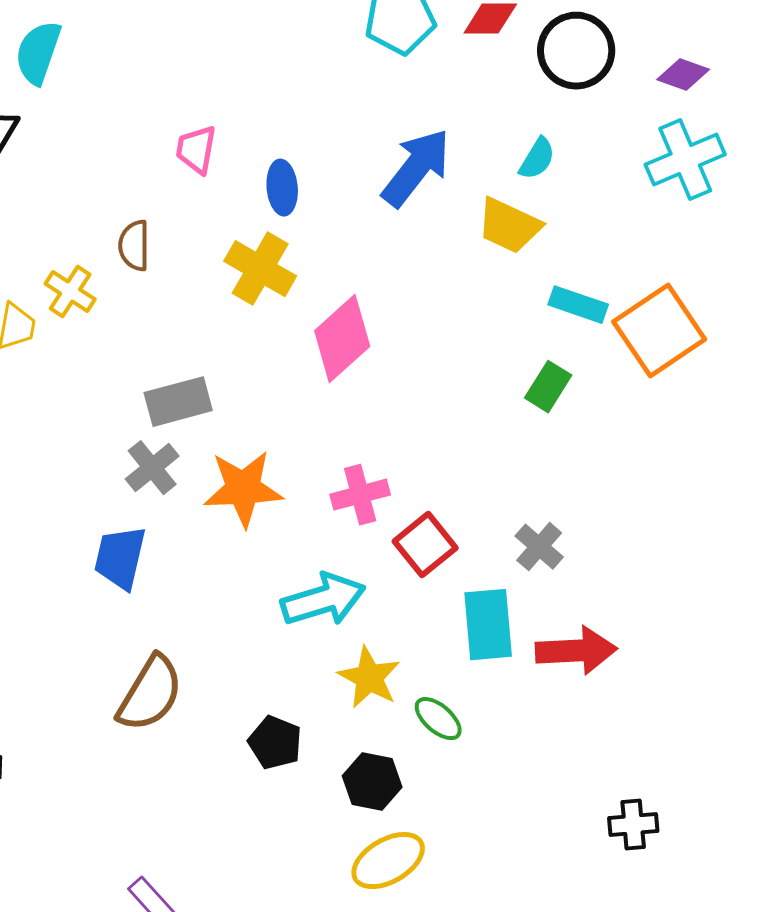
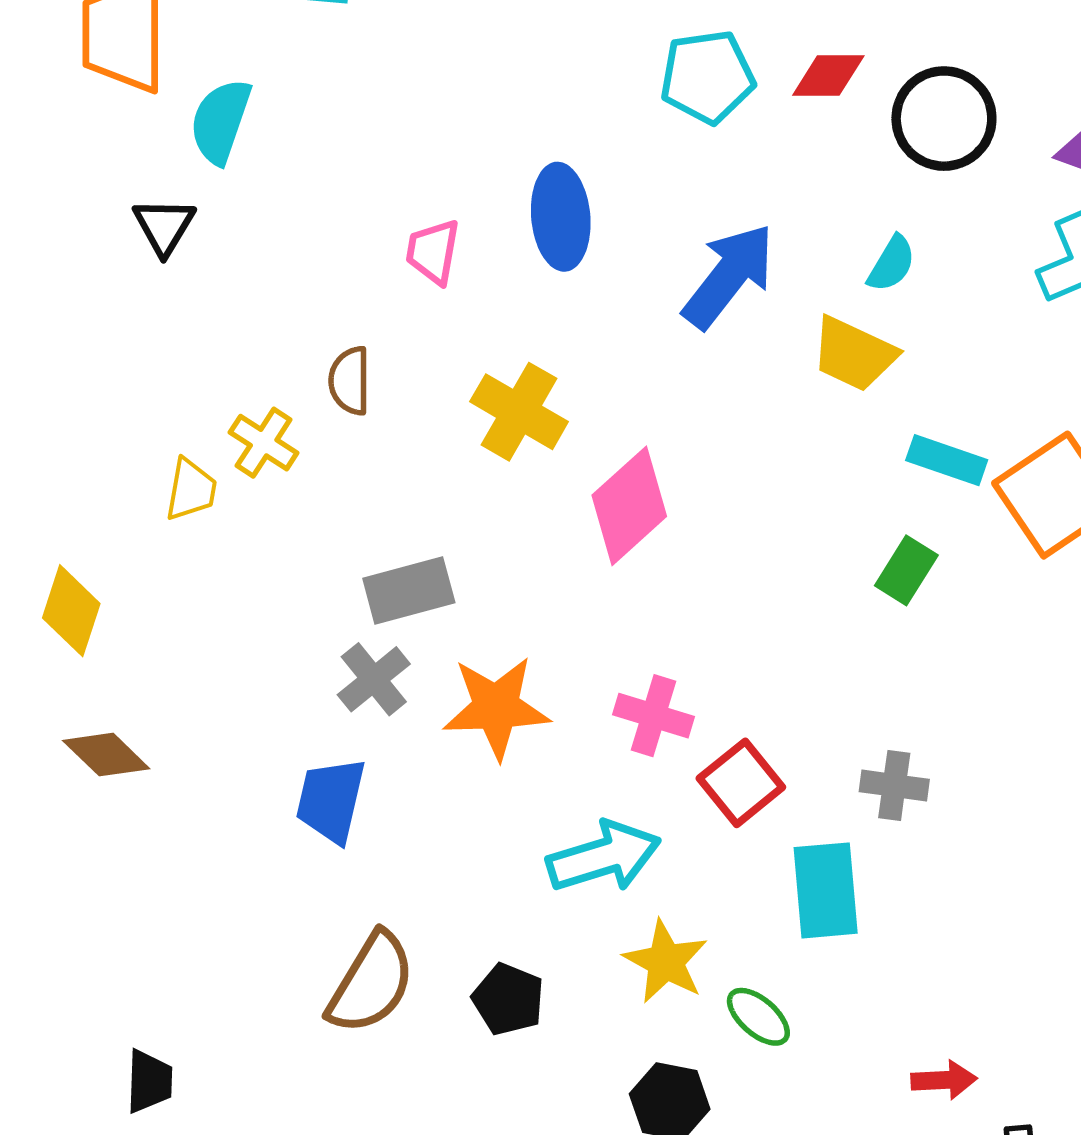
blue ellipse: (282, 188) -> (561, 217), moved, size x1.4
pink cross: (360, 495) -> (654, 716), turned 32
gray cross: (539, 547) -> (894, 786), turned -33
red arrow: (576, 651) -> (944, 1080), moved, size x0.6
black pentagon: (275, 743) -> (508, 999), moved

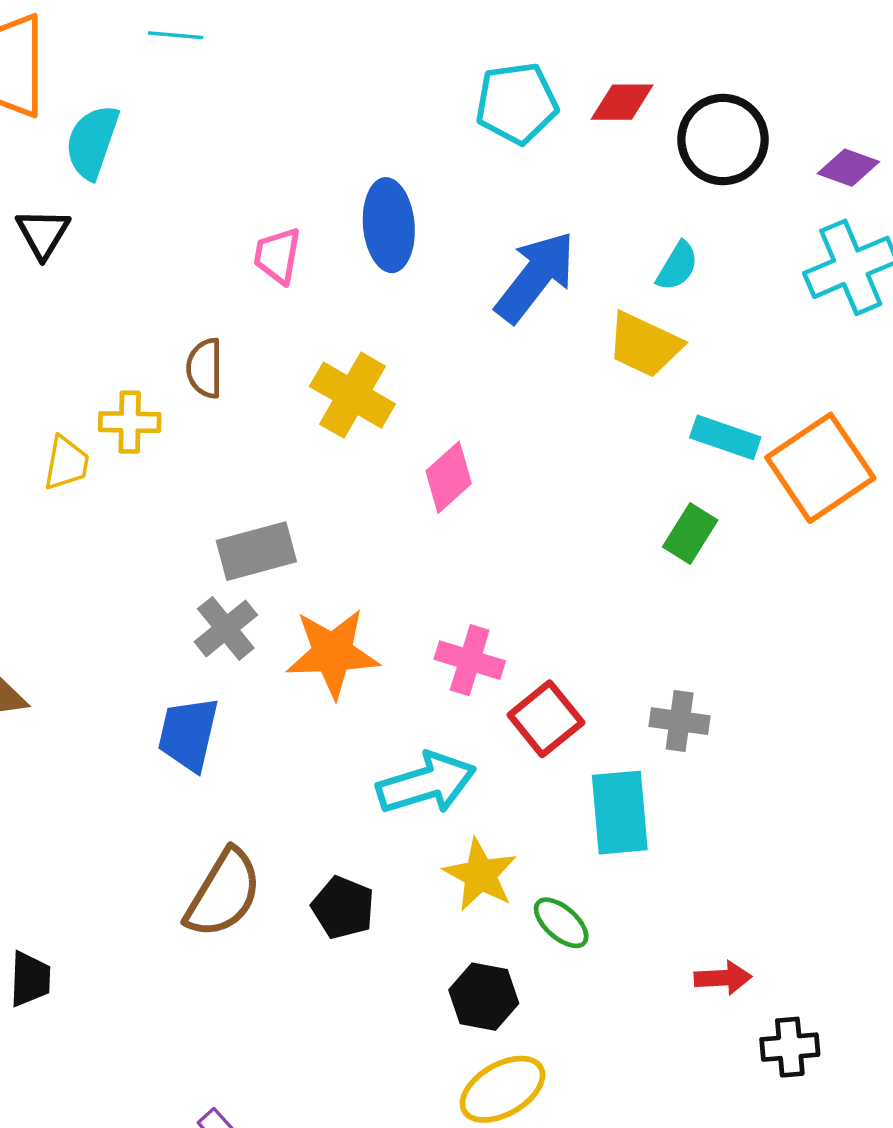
yellow cross: (264, 443) -> (130, 422), turned -32
pink diamond: (629, 506) -> (449, 477), size x0.7

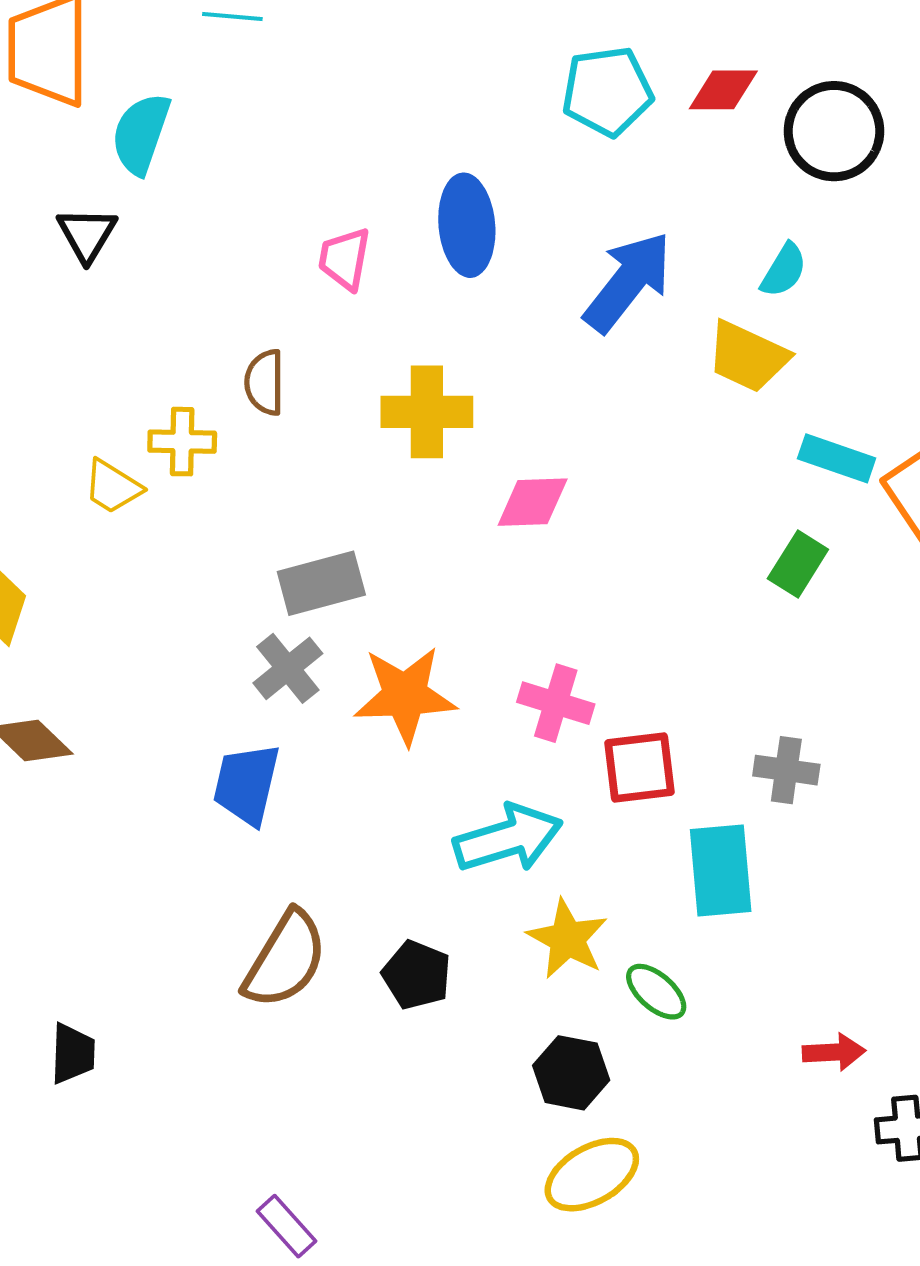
yellow cross: (352, 395) -> (427, 412), turned -30
yellow trapezoid: (66, 463) -> (113, 487), turned 112
pink diamond: (449, 477) -> (533, 502), turned 40
red square: (546, 719) -> (639, 768), turned 32

